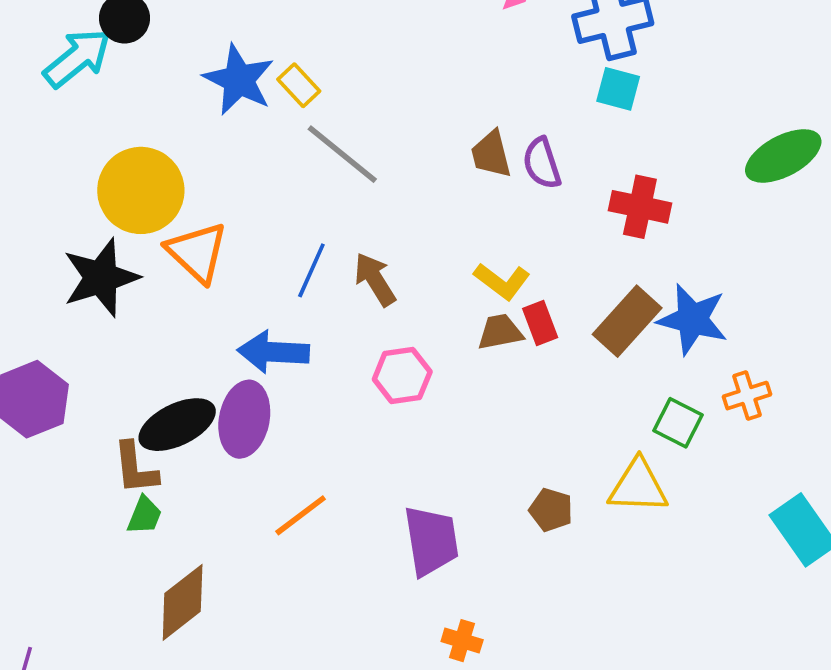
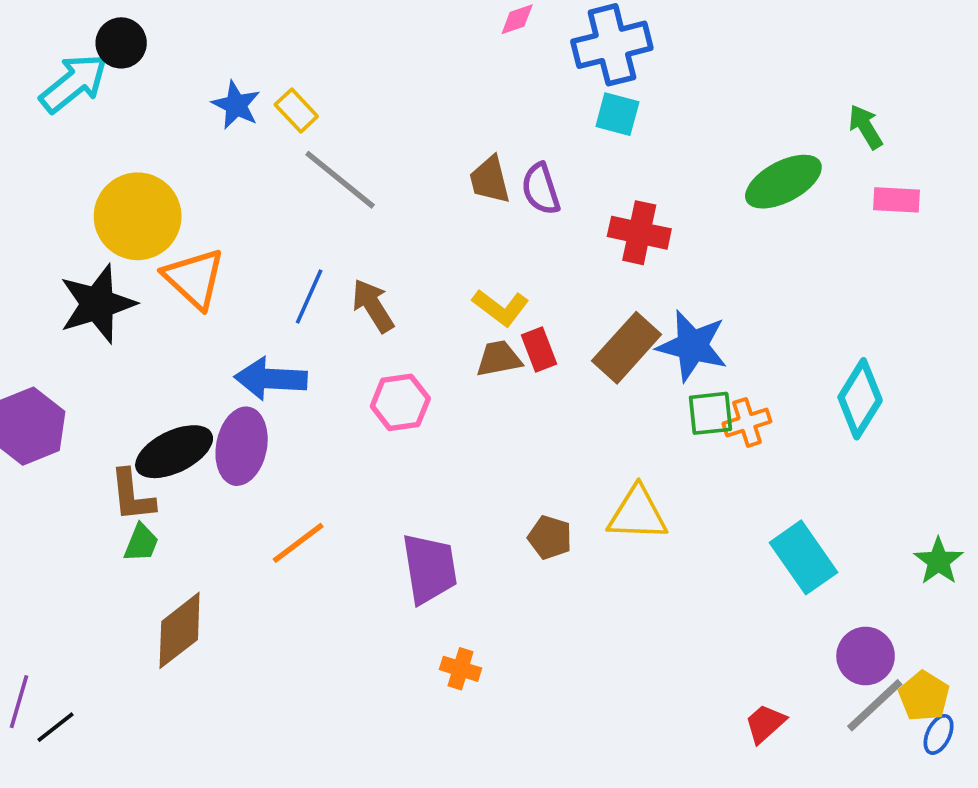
blue star: (239, 80) -> (236, 105), size x0.7
green square: (678, 423) -> (710, 413), moved, turned -33

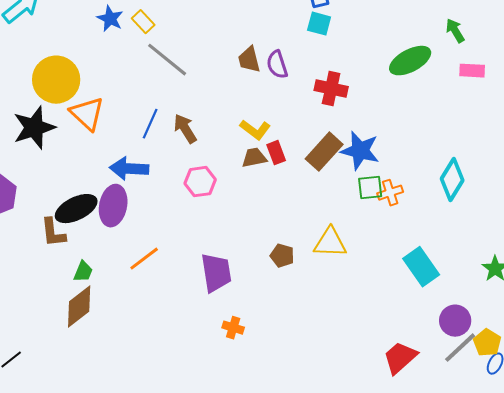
green trapezoid: (141, 543) -> (83, 272), moved
red trapezoid: (765, 724) -> (400, 358), size x1.5

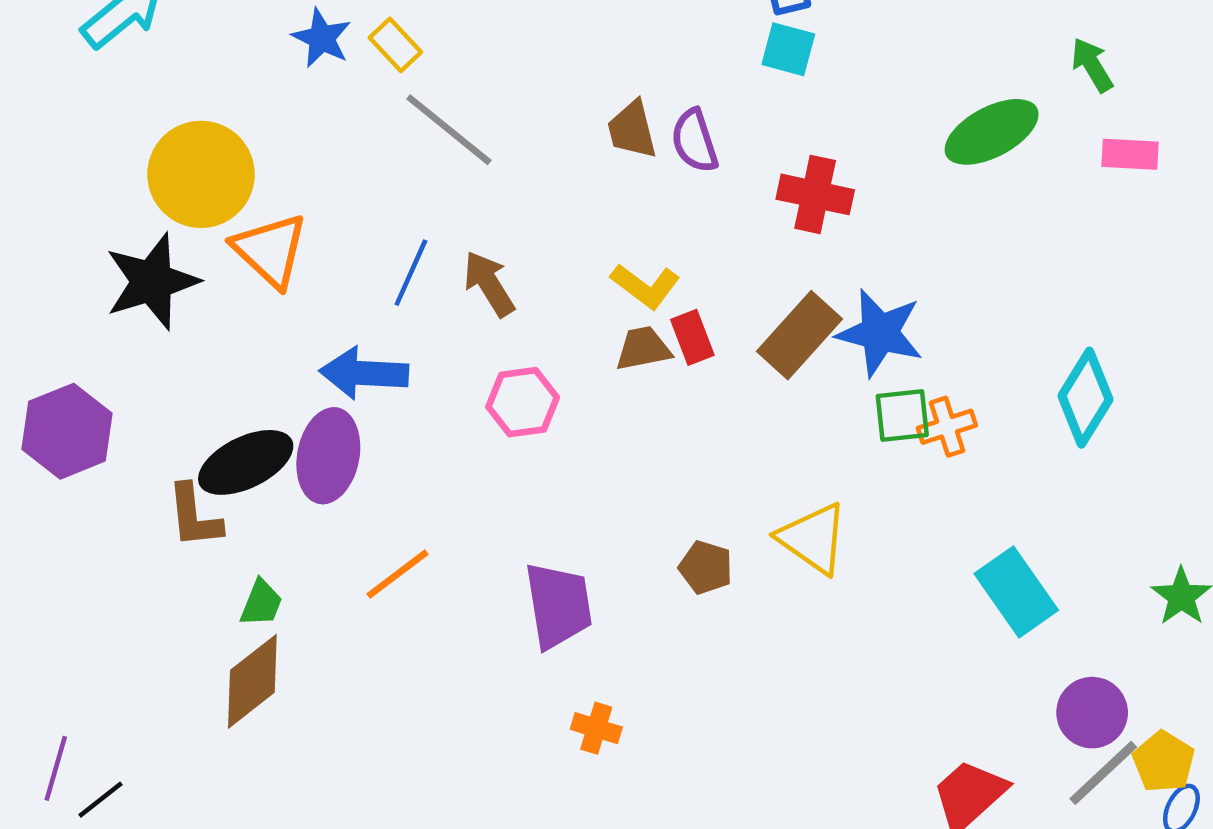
yellow triangle: (330, 243) -> (813, 538), turned 33

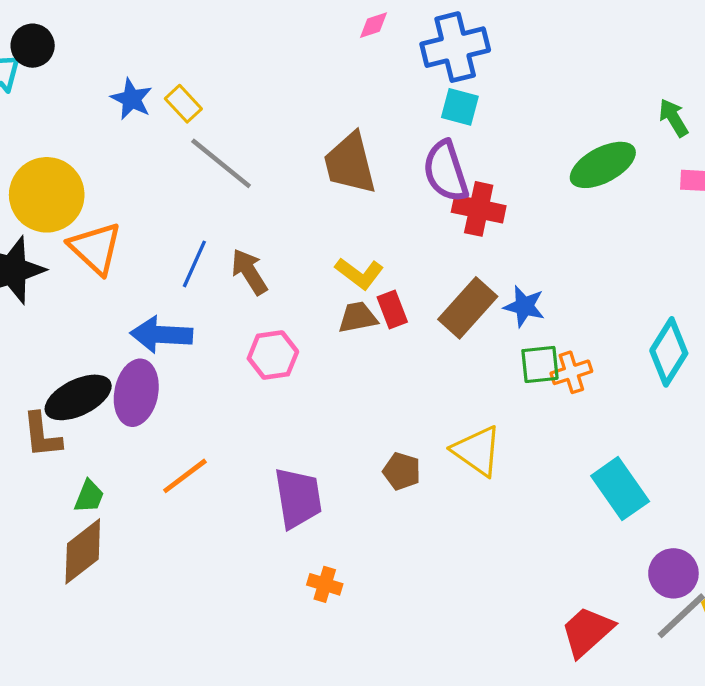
brown trapezoid: (632, 130) -> (350, 163), size x1.5
purple semicircle: (695, 141) -> (446, 171), moved, size x1.4
blue star: (880, 333) -> (524, 306), size x0.7

